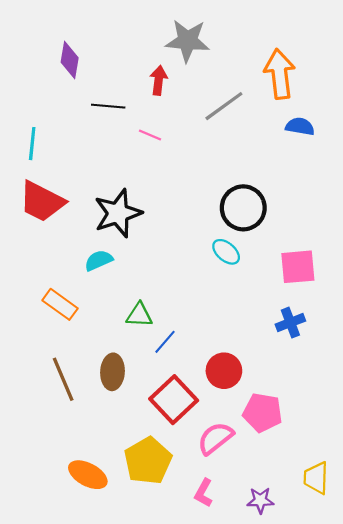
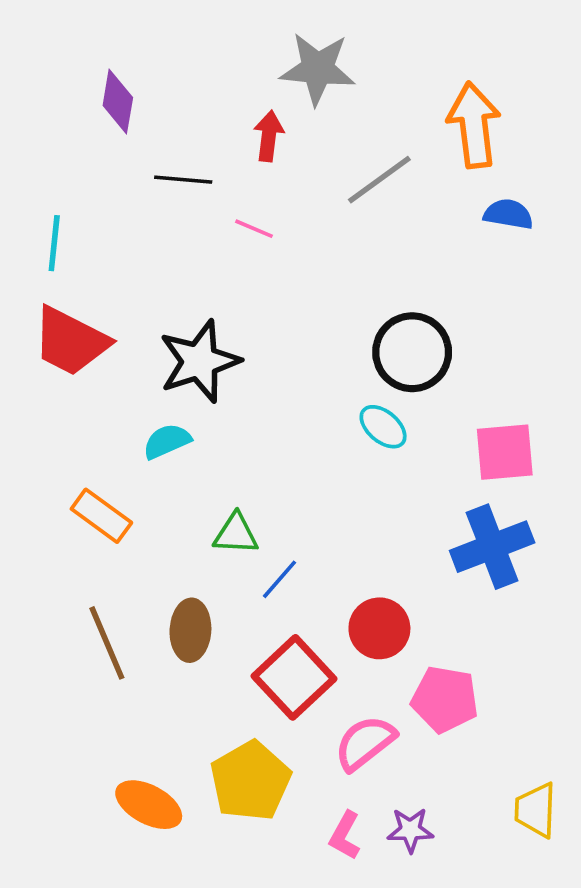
blue cross: (290, 323) -> (492, 547), size x1.6
purple star: (260, 500) -> (410, 830), moved

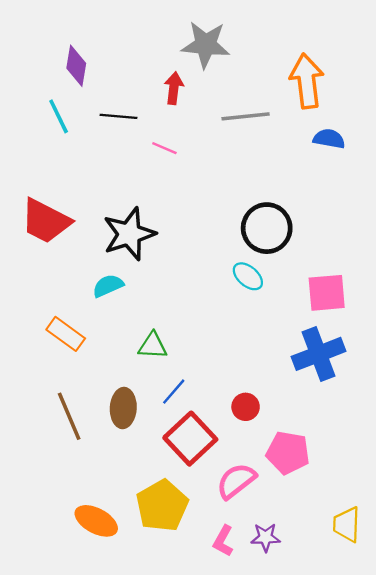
gray line: (379, 180) -> (246, 116), turned 30
cyan line: (54, 243) -> (59, 116), moved, turned -32
blue line: (279, 579) -> (174, 392), moved
red circle: (379, 628) -> (246, 407), size x0.7

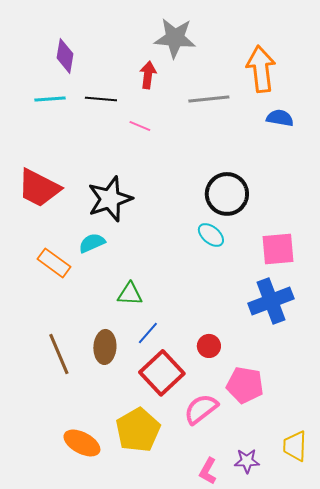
cyan line: (59, 116) -> (50, 99), turned -68
orange rectangle: (66, 334) -> (54, 263), moved
purple star: (266, 537) -> (247, 461), moved
pink L-shape: (223, 541) -> (208, 471), moved

